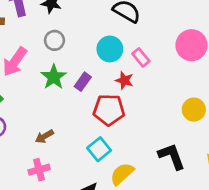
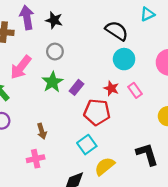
cyan circle: (110, 49) -> (124, 59), moved
pink rectangle: (141, 57) -> (135, 90), moved
brown arrow: (44, 136) -> (42, 131), turned -80

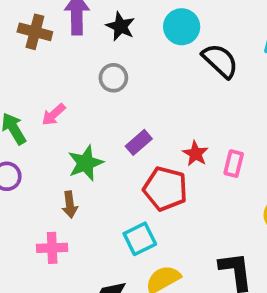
cyan circle: (124, 59) -> (182, 27), moved
pink arrow: (21, 67) -> (54, 115), moved, size x0.6
green star: (52, 82) -> (86, 163), moved
pink rectangle: (135, 90) -> (234, 164), turned 40

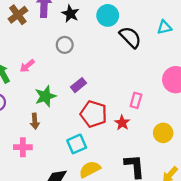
brown cross: (35, 32) -> (18, 15), turned 36
red star: (195, 154) -> (122, 123), moved

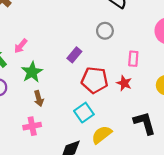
gray circle: (65, 45) -> (105, 31), moved
green star: (45, 96) -> (32, 72), moved

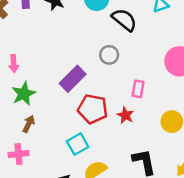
pink arrow: (21, 46) -> (14, 64), turned -48
purple rectangle: (74, 55) -> (73, 79), size x1.5
brown arrow: (39, 98) -> (29, 124), turned -144

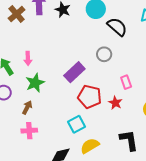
pink rectangle: (138, 89) -> (126, 82), turned -32
brown arrow: (29, 124) -> (27, 107), moved

